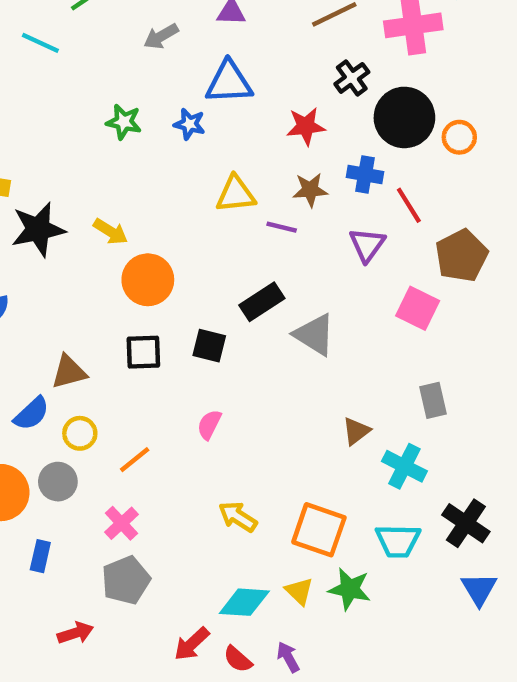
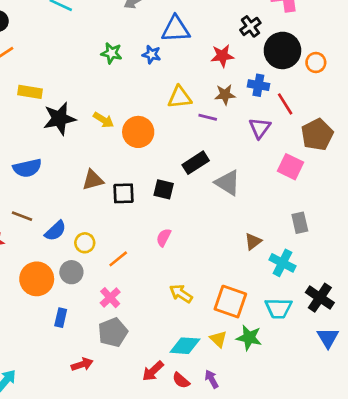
orange circle: (148, 280) -> (138, 132), moved
brown triangle: (69, 372) -> (93, 180), moved

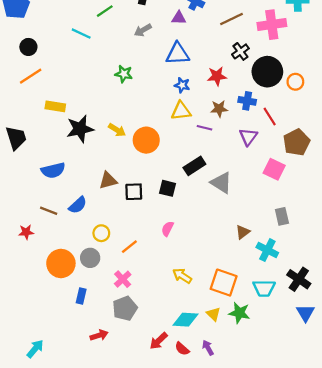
blue star: (152, 54) -> (182, 85), moved
blue semicircle: (55, 231) -> (78, 205), moved

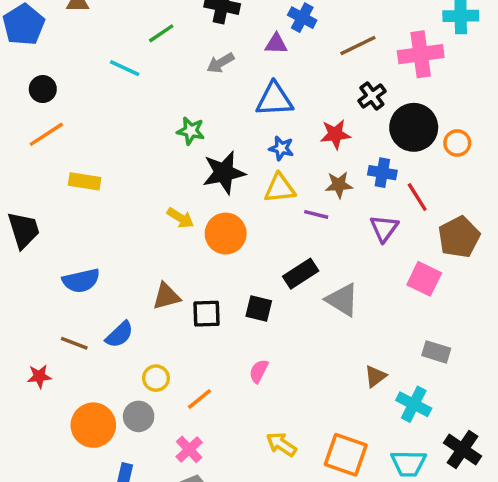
black star: (80, 129) -> (224, 173), moved
gray rectangle: (282, 216) -> (436, 352), turned -60

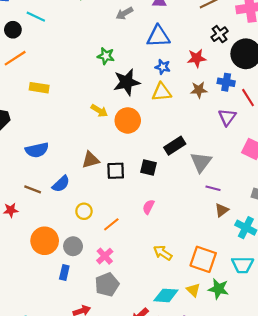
cyan line: (125, 68) -> (36, 17), moved
purple line: (316, 214) -> (213, 188), moved
gray triangle: (342, 300) -> (201, 162), turned 35
gray circle: (139, 416) -> (73, 246), moved

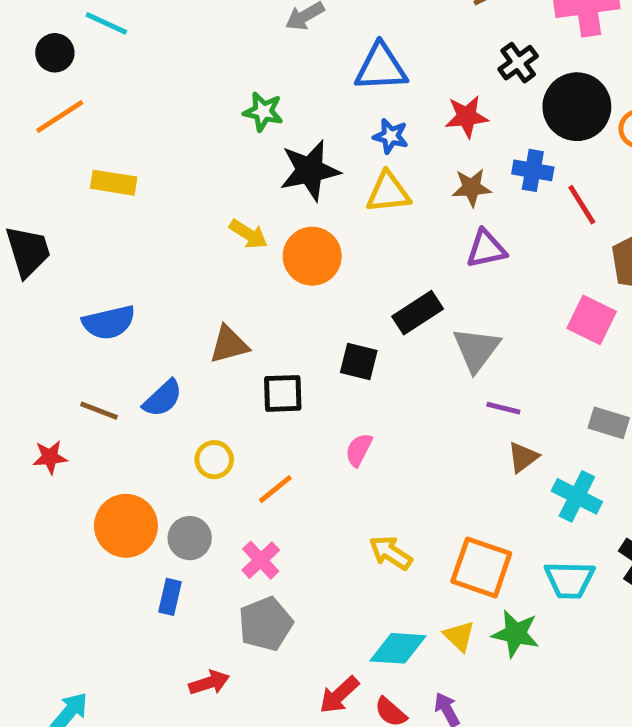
purple triangle: (227, 117) -> (486, 249), moved, turned 42
black square: (116, 171) -> (283, 393), moved

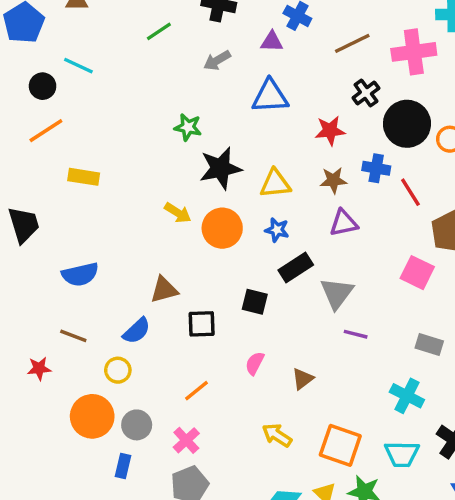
blue star: (391, 136) -> (277, 230), moved
blue semicircle: (163, 398) -> (137, 331), moved
brown triangle: (523, 457) -> (303, 379), moved
yellow circle: (214, 460) -> (118, 370), moved

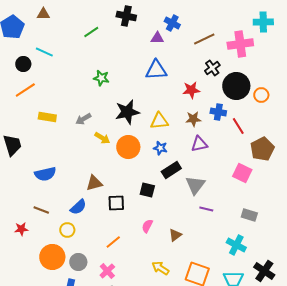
gray arrow: (217, 60) -> (83, 119), moved
green star: (188, 127) -> (101, 78), moved

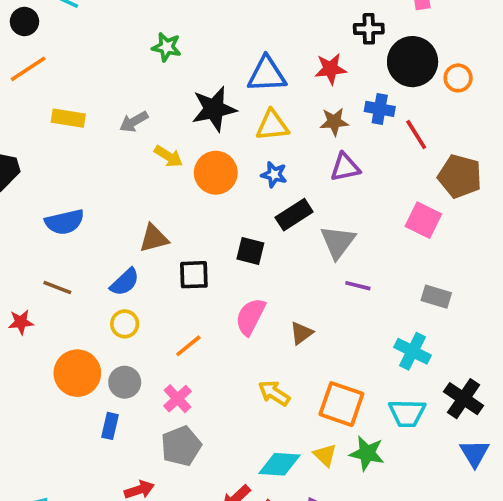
black cross: (212, 68) -> (369, 29), turned 35
blue triangle: (156, 70) -> (267, 74), moved
brown pentagon: (262, 149) -> (460, 176), turned -30
pink semicircle: (147, 226) -> (250, 317), size x1.5
yellow circle: (67, 230) -> (125, 324), moved

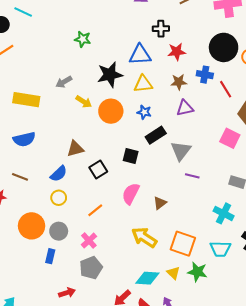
black cross: (369, 29) -> (161, 29), moved
yellow rectangle: (68, 118) -> (26, 100), moved, size x1.4
black square: (194, 275) -> (98, 170), turned -30
yellow arrow: (274, 393) -> (144, 237), size x1.4

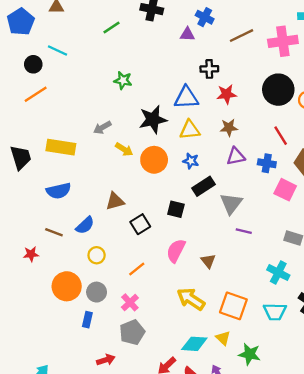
blue cross: (205, 75) -> (267, 163), moved
blue semicircle: (59, 174) -> (85, 225), moved
brown triangle: (160, 203) -> (208, 261), turned -32
green star: (197, 272) -> (250, 354), moved

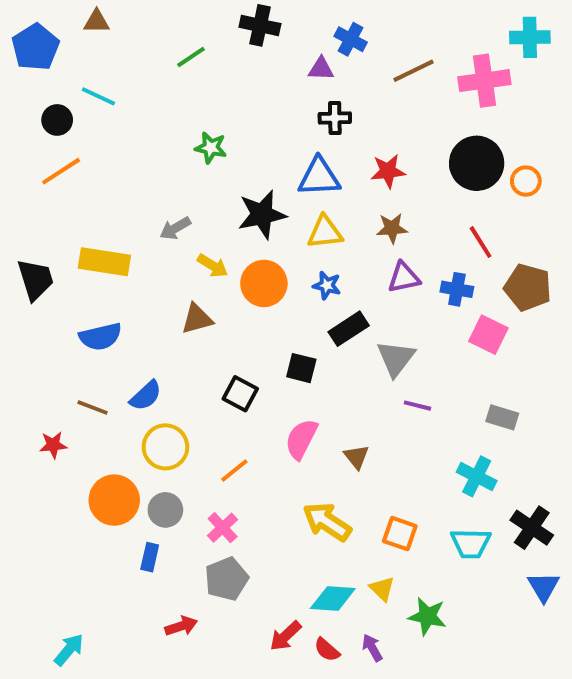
black cross: (209, 69) -> (335, 118), moved
brown triangle: (115, 201) -> (197, 319), moved
black square: (140, 224) -> (240, 394), turned -30
yellow circle: (97, 255) -> (165, 447), size x1.5
orange square: (233, 306) -> (400, 534), size x0.7

